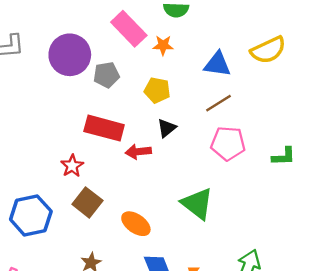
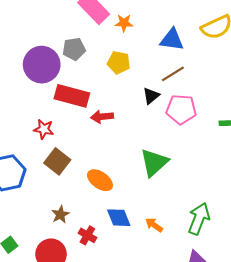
purple circle: (70, 55) -> (42, 65), moved
black triangle: (167, 128) -> (151, 96), moved
red star: (72, 166) -> (44, 129), turned -30
green triangle: (197, 204) -> (154, 162), turned 40

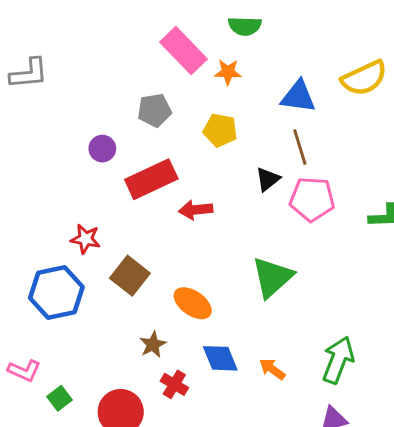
purple circle: (42, 65) -> (102, 149), moved, size x0.5
brown line: (173, 74) -> (300, 147), turned -75
red rectangle: (72, 96) -> (151, 179), turned -40
red star: (44, 129) -> (85, 239), moved
brown star: (60, 215) -> (153, 345), moved

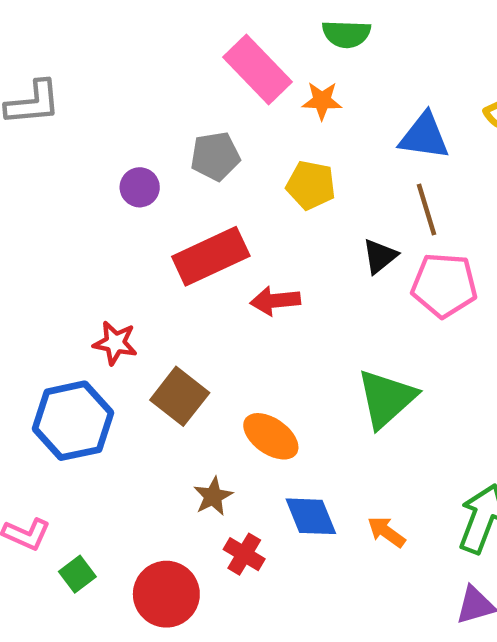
purple circle: (102, 149) -> (140, 187), moved

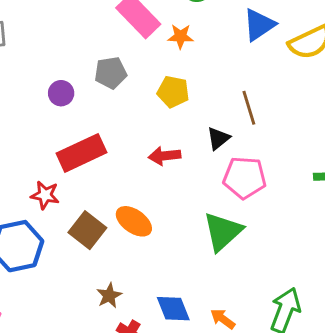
blue triangle: (424, 136) -> (259, 25), moved, turned -42
red rectangle: (211, 256) -> (81, 153), moved
pink pentagon: (444, 285) -> (245, 178), moved
red arrow: (275, 301) -> (164, 156), moved
orange ellipse: (271, 436) -> (134, 221), moved

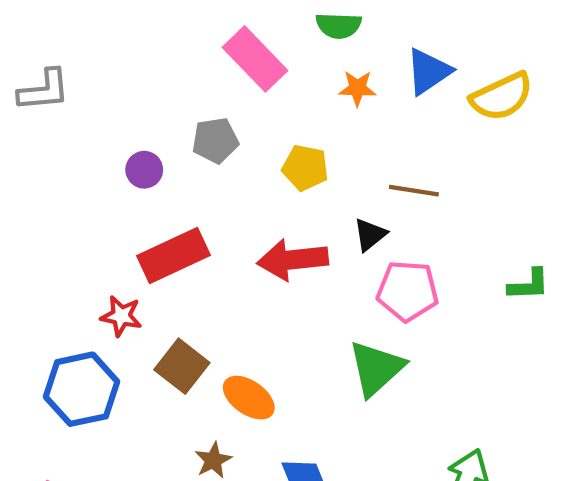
orange star: (180, 36) -> (357, 88), moved
brown line: (249, 108) -> (414, 191), turned -64
red arrow: (164, 156) -> (293, 260), size x1.5
orange ellipse: (134, 221) -> (249, 398), moved

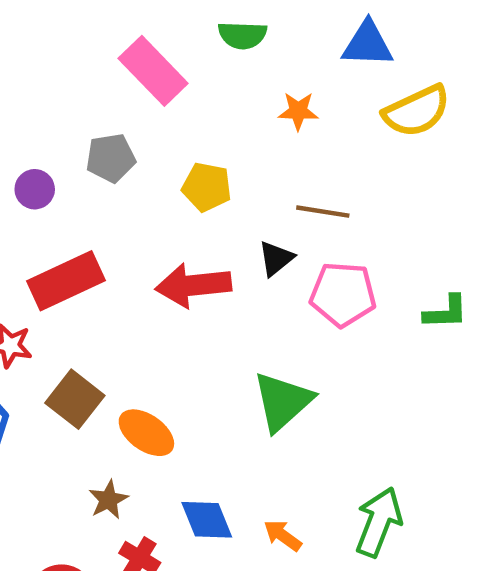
blue triangle: (428, 71) -> (368, 44), moved, turned 36
orange star: (357, 88) -> (298, 111), moved
pink pentagon: (408, 291) -> (343, 294), moved

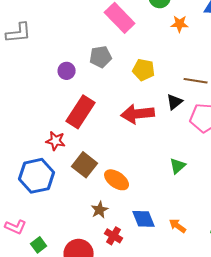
orange star: (298, 111) -> (180, 24), moved
red rectangle: (66, 281) -> (81, 112), turned -32
green triangle: (283, 401) -> (178, 166), size x0.6

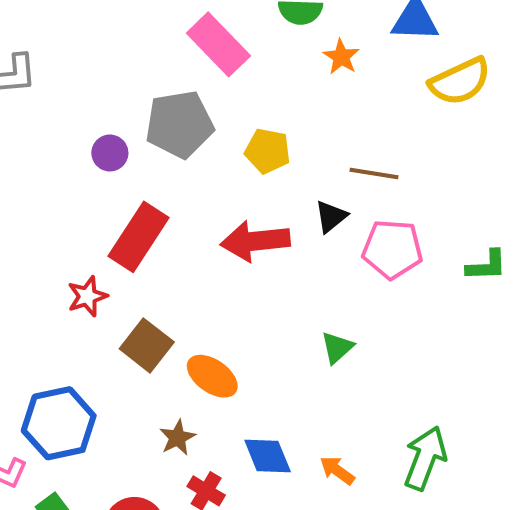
orange star: (180, 24) -> (341, 57), turned 30
gray pentagon: (101, 57) -> (179, 124), size x1.5
red star: (56, 141) -> (87, 296), turned -30
blue hexagon: (37, 176) -> (59, 423), moved

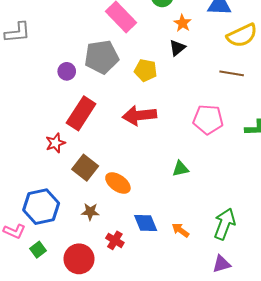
brown line: (374, 173) -> (232, 73), moved
black triangle: (331, 216) -> (177, 48), moved
green triangle: (337, 348) -> (180, 169), turned 30
brown star: (177, 438) -> (90, 212), moved, turned 30

